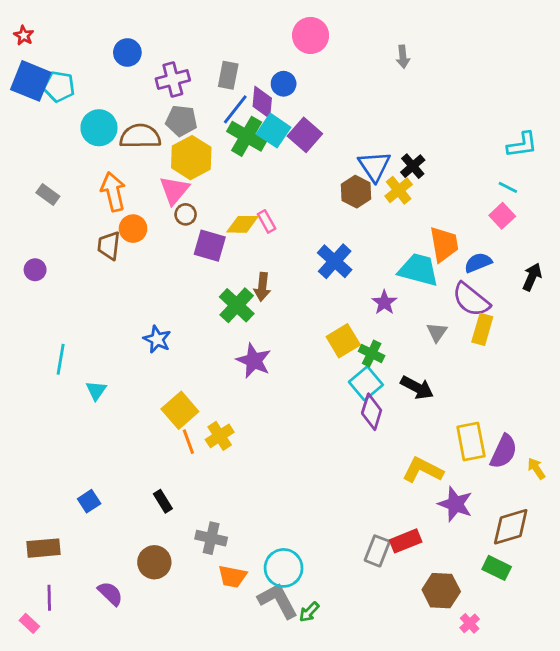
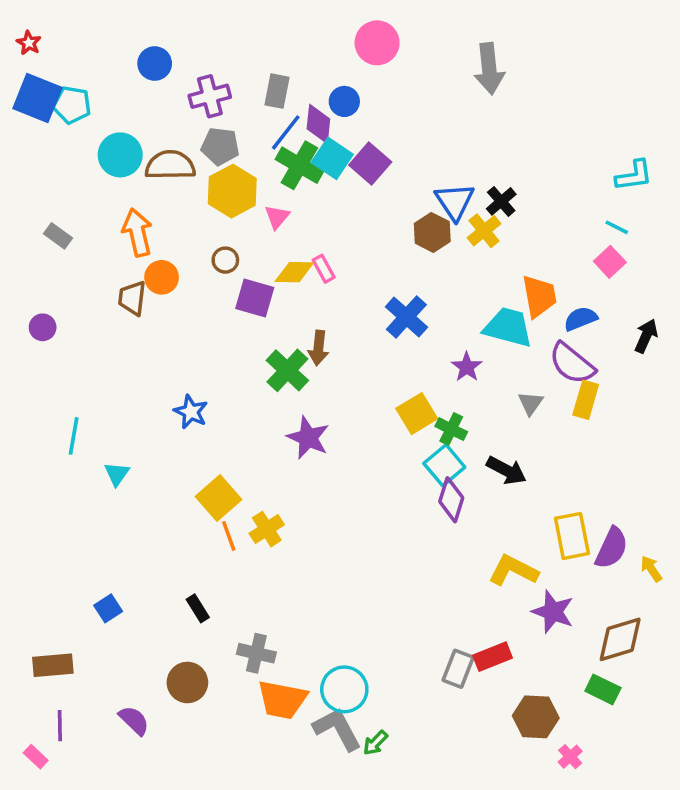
gray arrow: (403, 57) -> (489, 69), size x1.8
pink triangle: (174, 190) -> (277, 217), moved, size x0.7
orange trapezoid: (232, 576) -> (282, 700), size x1.4

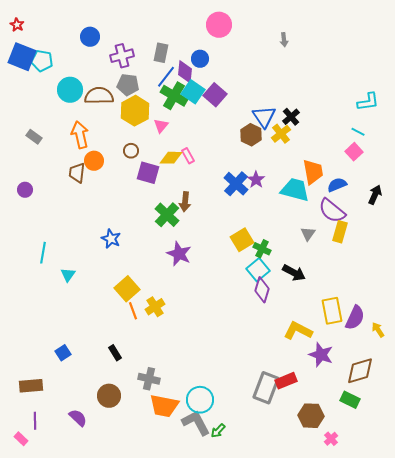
gray arrow: (489, 69) -> (284, 40), size x0.5
purple star: (467, 367) -> (256, 180), moved
gray rectangle: (458, 669) -> (266, 388), size x1.4

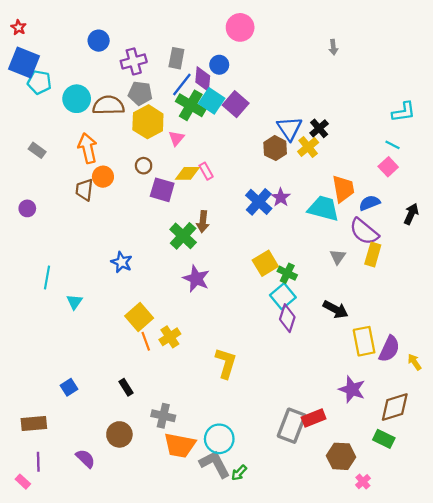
gray arrow: (284, 40) -> (333, 47), moved
cyan pentagon: (42, 61) -> (39, 82), moved
black arrow: (294, 273) -> (336, 309), moved
yellow L-shape: (298, 331) -> (226, 363), moved, turned 80

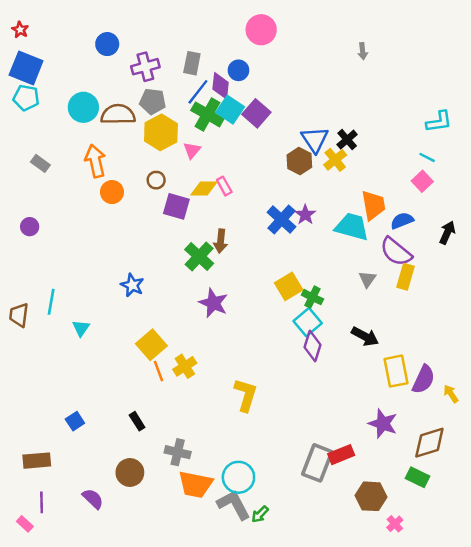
cyan pentagon: (39, 82) -> (26, 98), moved
brown trapezoid: (84, 190) -> (19, 315), moved

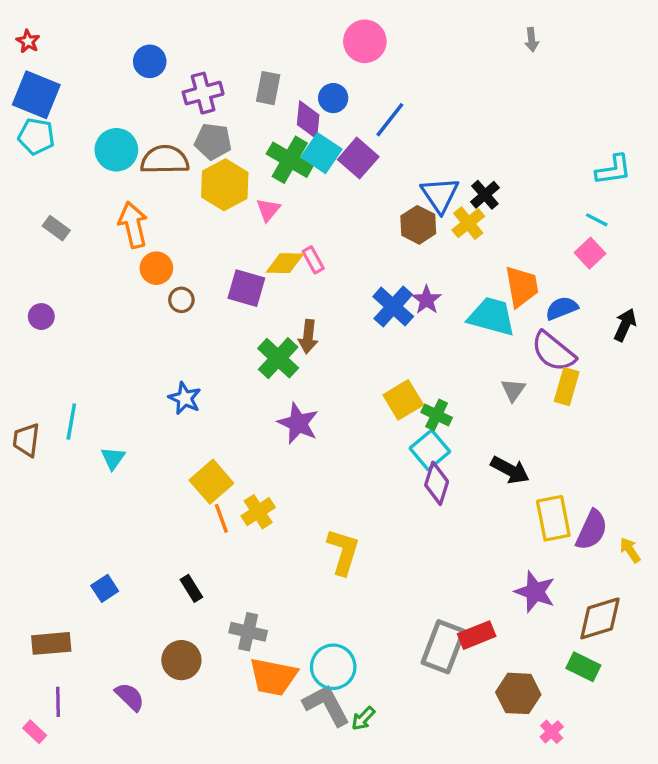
gray arrow: (363, 51) -> (532, 40), moved
blue line: (198, 92) -> (390, 120), moved
brown circle: (156, 180) -> (181, 300), moved

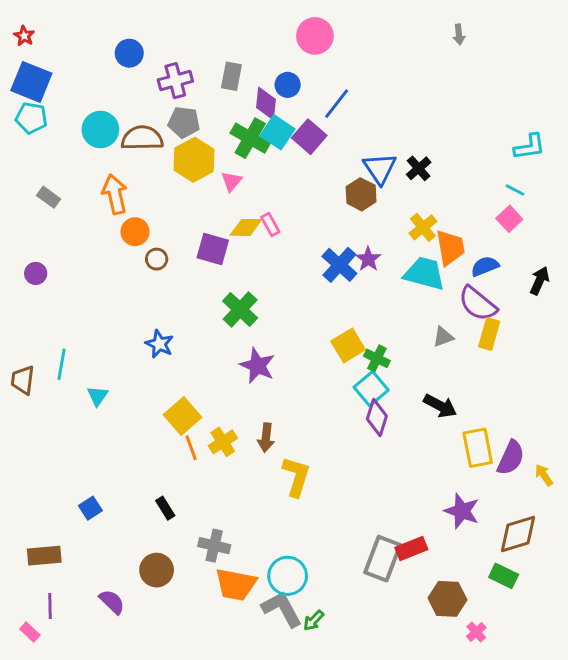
yellow cross: (468, 223) -> (423, 227), moved
brown arrow: (308, 337) -> (266, 438), moved
gray triangle: (513, 390) -> (443, 337), turned 35

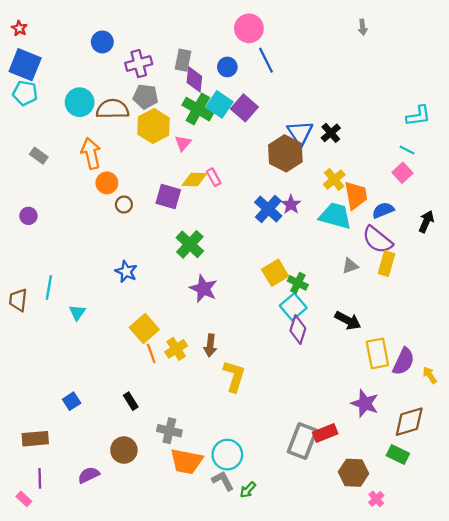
purple diamond: (266, 104) -> (194, 79), moved
blue line: (337, 104) -> (266, 60), moved, turned -65
brown hexagon: (361, 194) -> (285, 153), size x1.4
purple semicircle: (112, 602) -> (89, 475), turned -70
gray L-shape: (282, 609) -> (223, 481), size x0.7

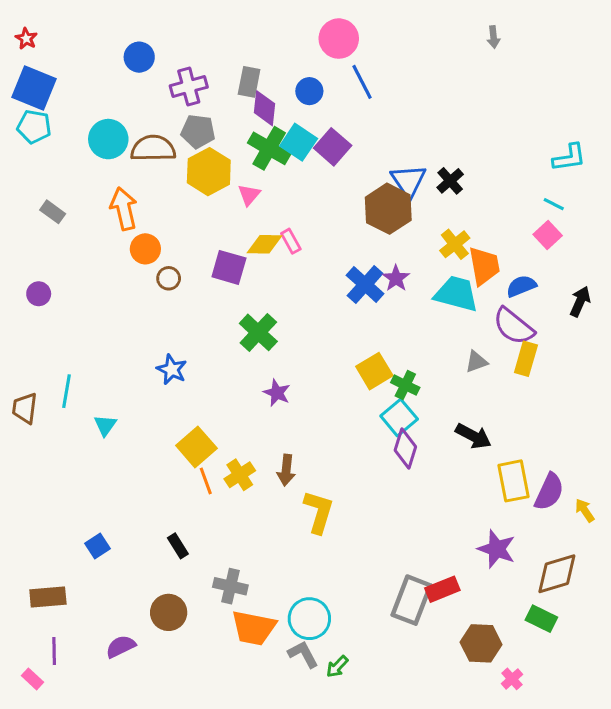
purple star: (203, 289) -> (277, 393), size x0.7

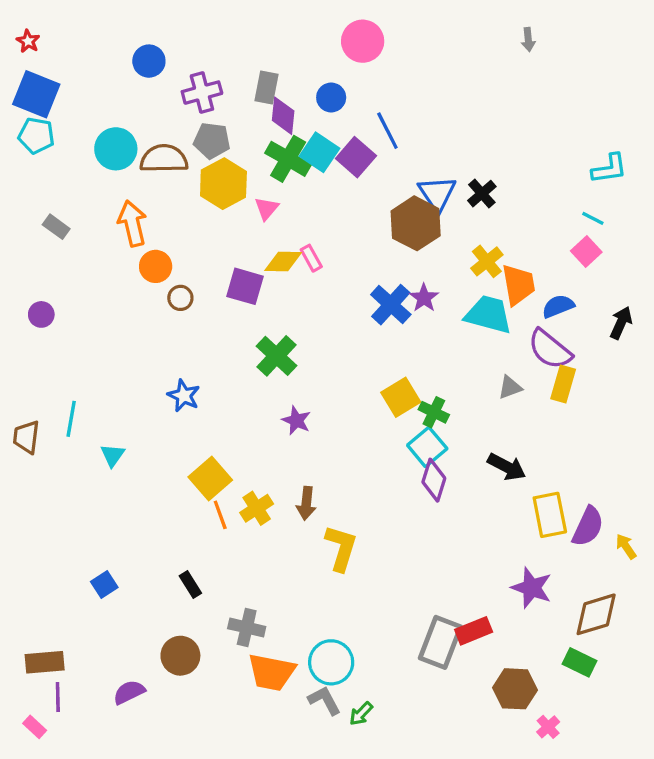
blue line: (362, 82) -> (387, 131), moved
brown rectangle: (48, 597) -> (45, 662), moved

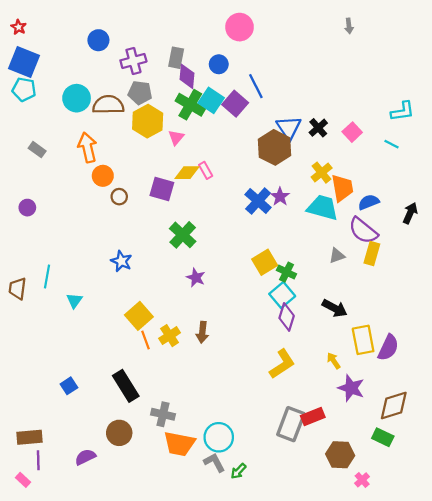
pink square: (586, 252) -> (352, 132), moved
yellow arrow: (626, 546) -> (334, 361), moved
yellow L-shape: (341, 548) -> (282, 364), moved, turned 40
black rectangle: (190, 584) -> (126, 386), size x1.8

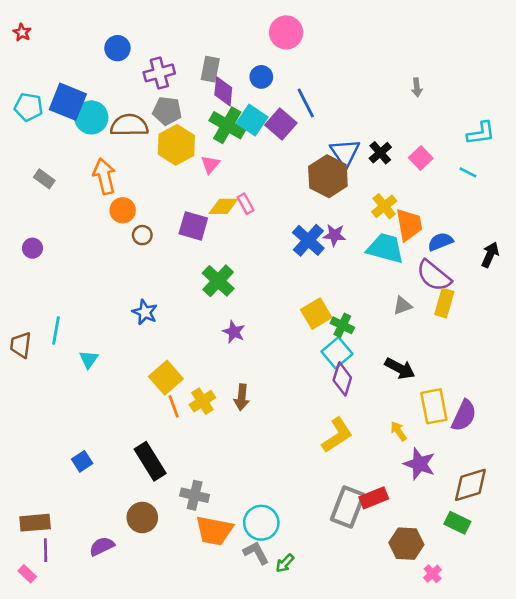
gray arrow: (349, 26) -> (417, 87), moved
blue square: (24, 62) -> (68, 102), moved
purple star: (280, 197) -> (334, 235), turned -30

